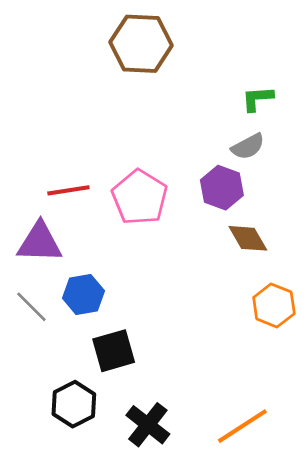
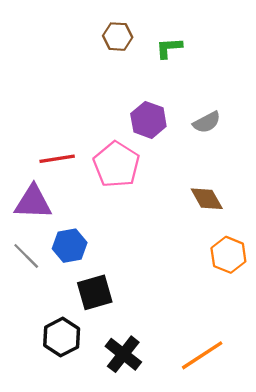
brown hexagon: (141, 44) -> (118, 37), size x0.6
green L-shape: (257, 99) -> (169, 48), moved
purple hexagon: (222, 188) -> (148, 120), moved

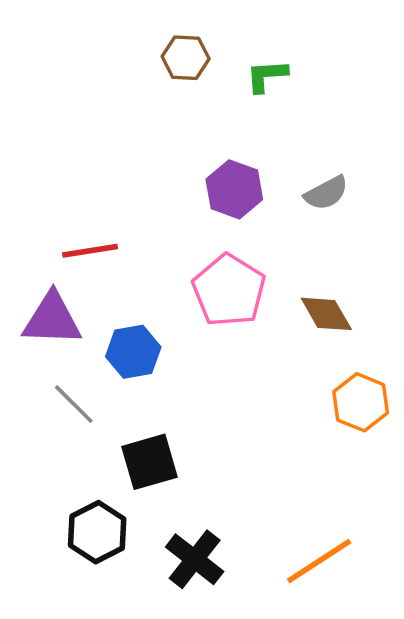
pink pentagon: (116, 164) -> (229, 290), moved
blue hexagon: (70, 246) -> (133, 352), moved
gray line: (26, 256) -> (74, 404), moved

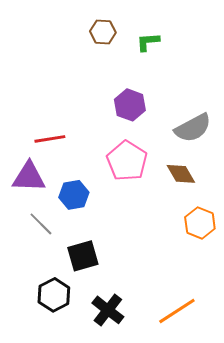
gray semicircle: (326, 193) -> (193, 128), moved, size x1.5

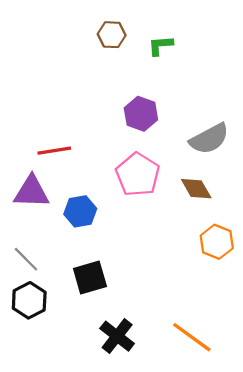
gray line: (41, 224) -> (26, 259), moved
black hexagon: (54, 295) -> (29, 300), moved
orange line: (177, 311) -> (192, 337), turned 69

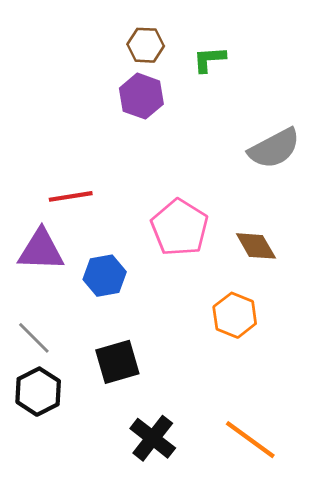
purple hexagon: (141, 114) -> (141, 96), moved
gray semicircle: (209, 139) -> (274, 148), moved
orange hexagon: (217, 242) -> (235, 315), moved

